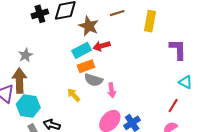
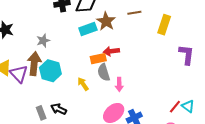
red arrow: (102, 46) -> (111, 51), moved
cyan rectangle: (82, 50) -> (88, 29), moved
gray semicircle: (94, 80) -> (104, 72), turned 48
cyan triangle: (186, 82) -> (188, 106), moved
cyan hexagon: (28, 106) -> (50, 71), moved

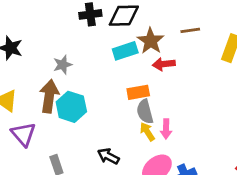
red arrow: (111, 51) -> (164, 64), moved
purple triangle: (19, 74) -> (23, 134), moved
yellow arrow: (83, 84) -> (147, 132), moved
black arrow: (59, 109) -> (108, 156), moved

